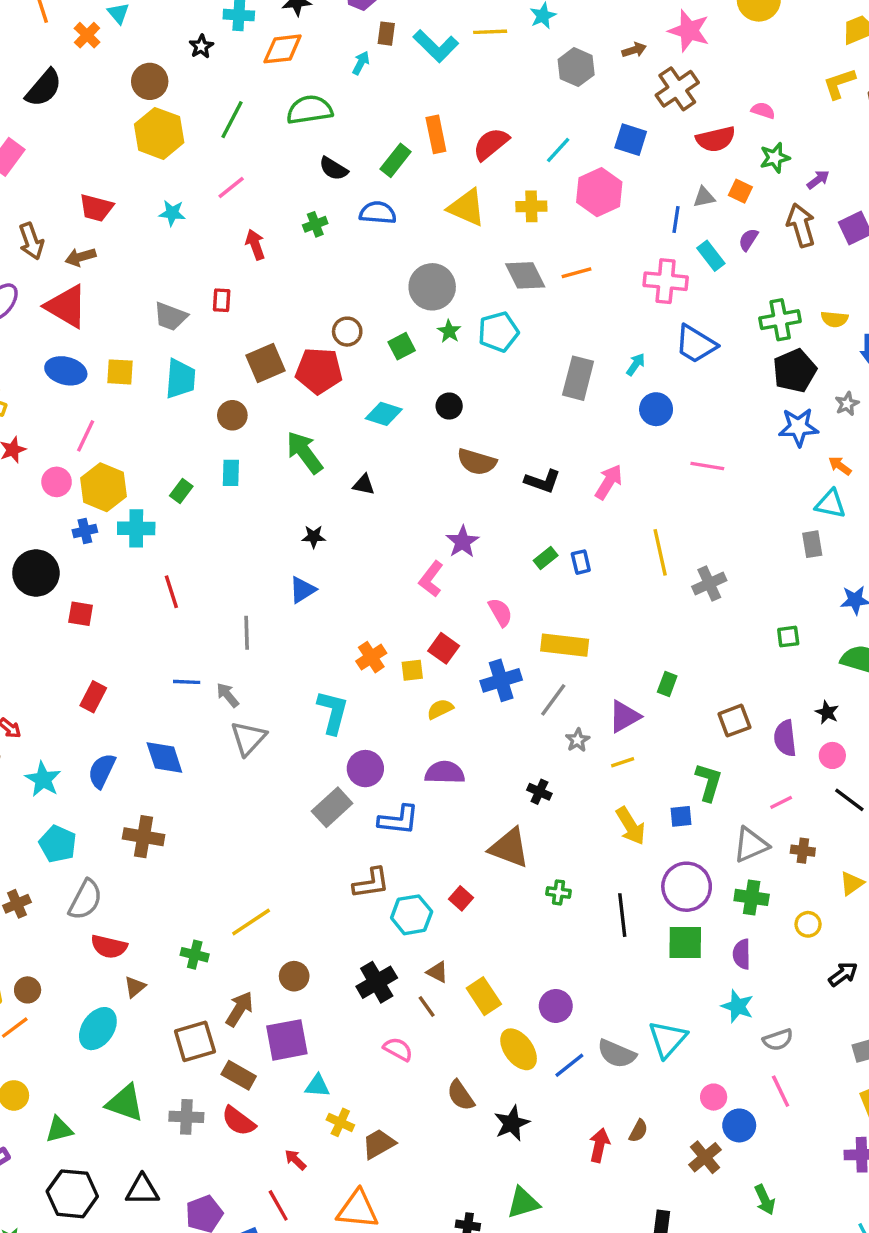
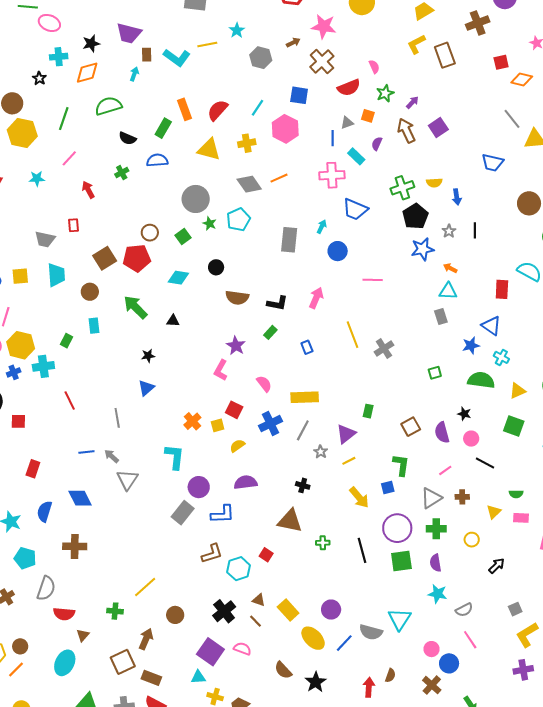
pink semicircle: (763, 110) -> (374, 67), turned 56
green rectangle: (546, 558) -> (270, 332), moved
purple square: (287, 1040) -> (210, 652), moved, turned -36

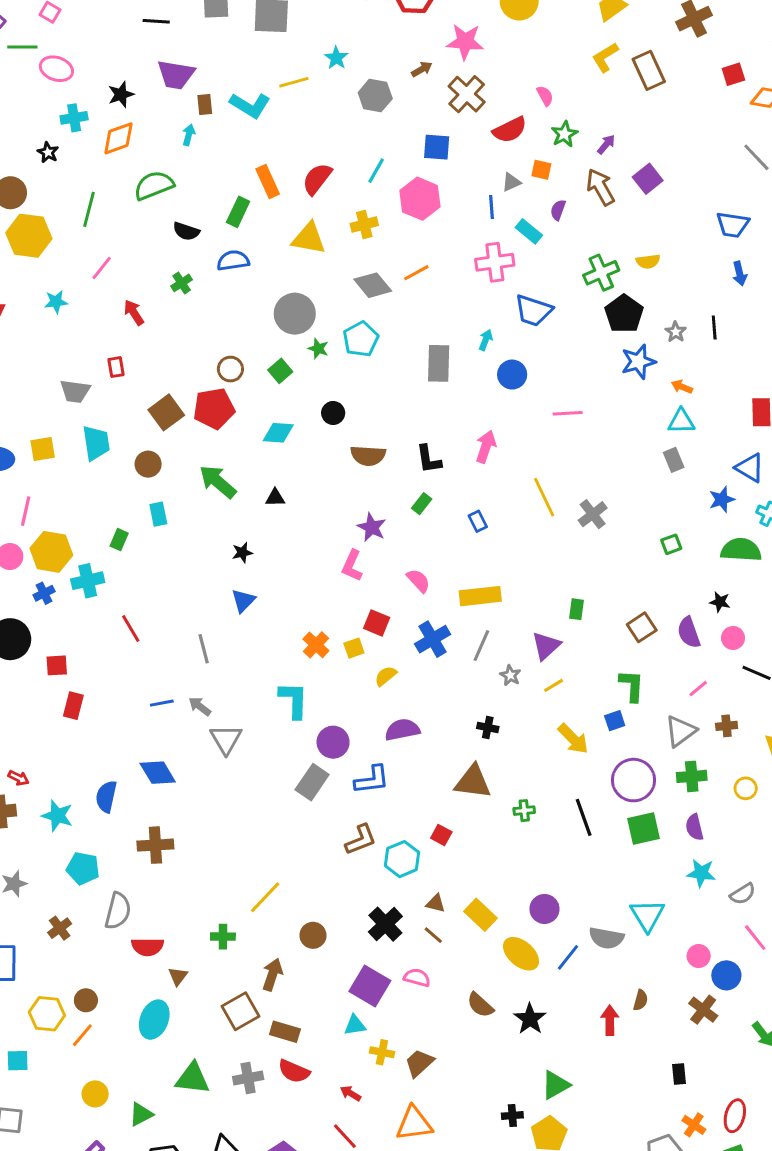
blue arrow: (457, 197) -> (740, 273), moved
black L-shape: (277, 303) -> (429, 459), turned 75
red rectangle: (33, 469) -> (73, 706), moved

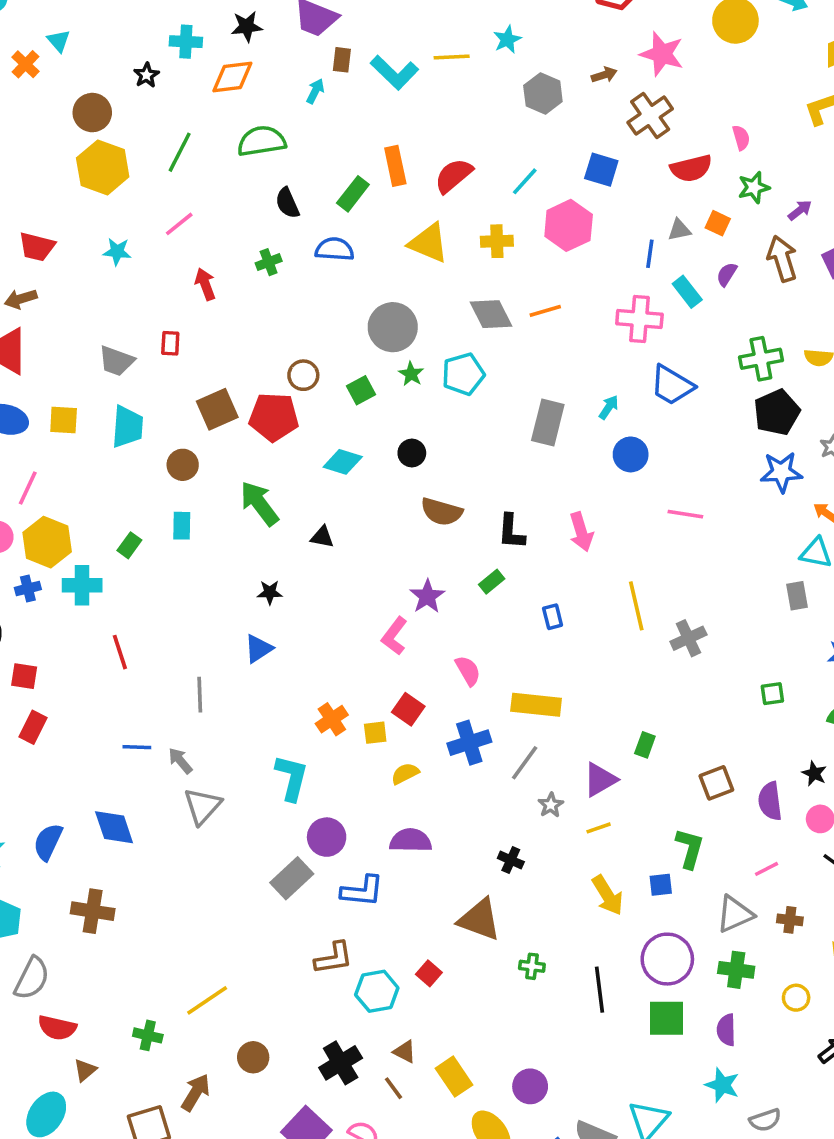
black semicircle: (186, 231) -> (287, 203), turned 35
pink arrow: (486, 447) -> (581, 532), turned 132

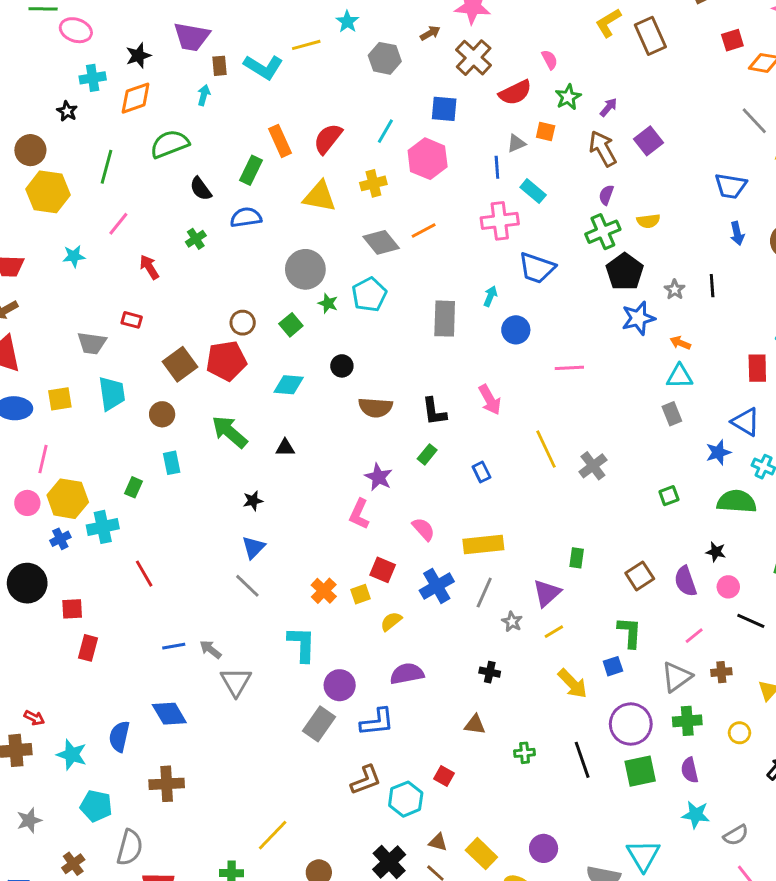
purple semicircle: (727, 274) -> (606, 195), moved
red rectangle: (170, 343) -> (132, 320), turned -66
gray line: (200, 695) -> (247, 586), moved, turned -32
brown triangle: (479, 920) -> (475, 725), size x0.6

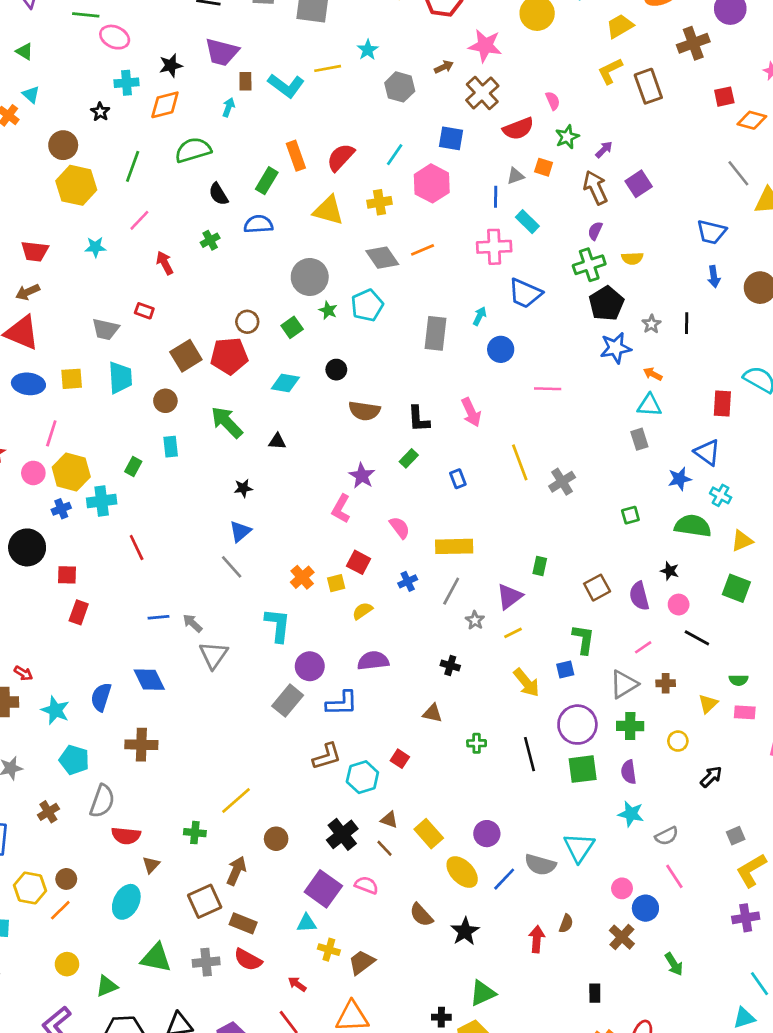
blue cross: (437, 586) -> (408, 581), size x0.6

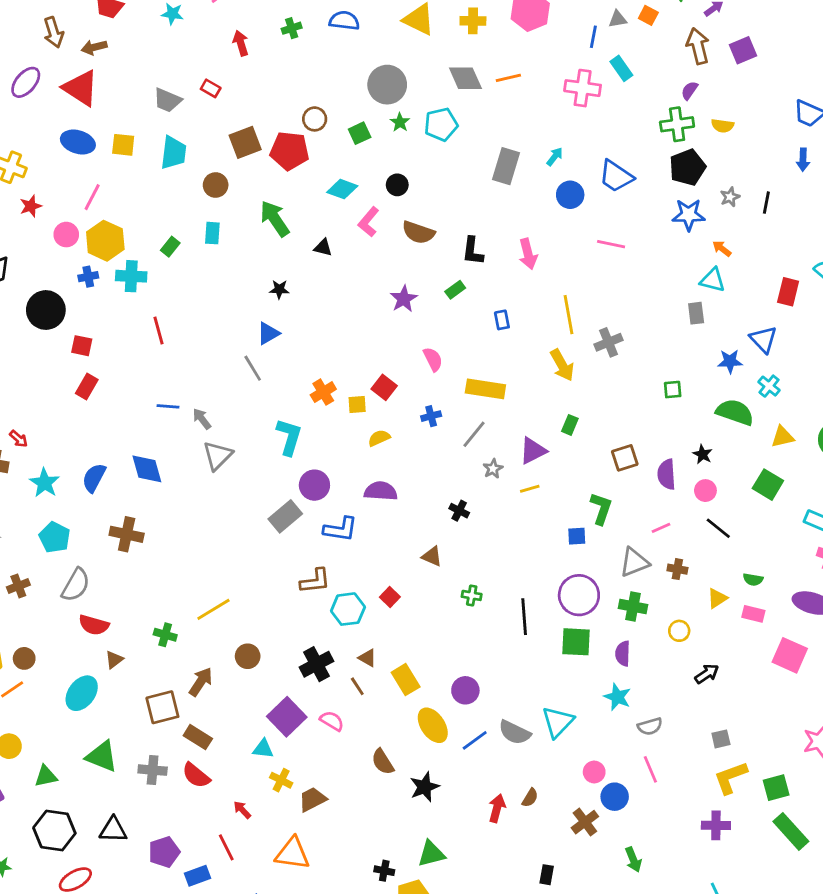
blue trapezoid: (525, 293) -> (616, 176), moved
pink L-shape: (341, 509) -> (369, 222), moved
yellow arrow: (526, 683) -> (562, 365), moved

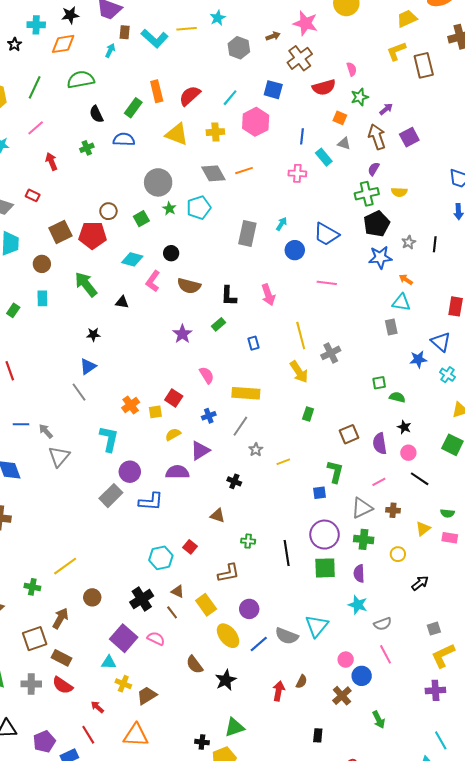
gray triangle: (618, 19) -> (344, 143), moved, turned 32
pink cross: (583, 88) -> (297, 173), size x0.7
green semicircle: (735, 412) -> (397, 397), moved, size x0.6
purple triangle: (533, 451) -> (200, 451), moved
brown L-shape: (315, 581) -> (229, 573), moved

